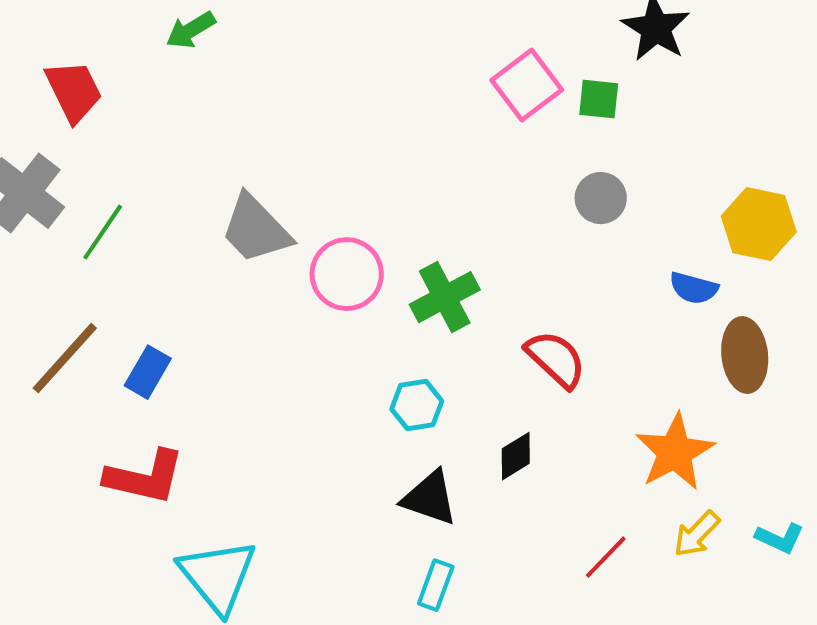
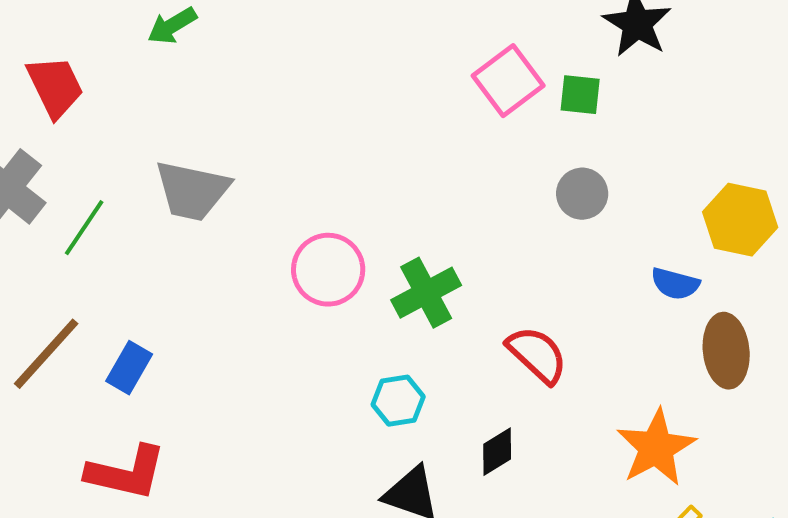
gray trapezoid: (256, 229) -> (192, 191), moved, turned -34

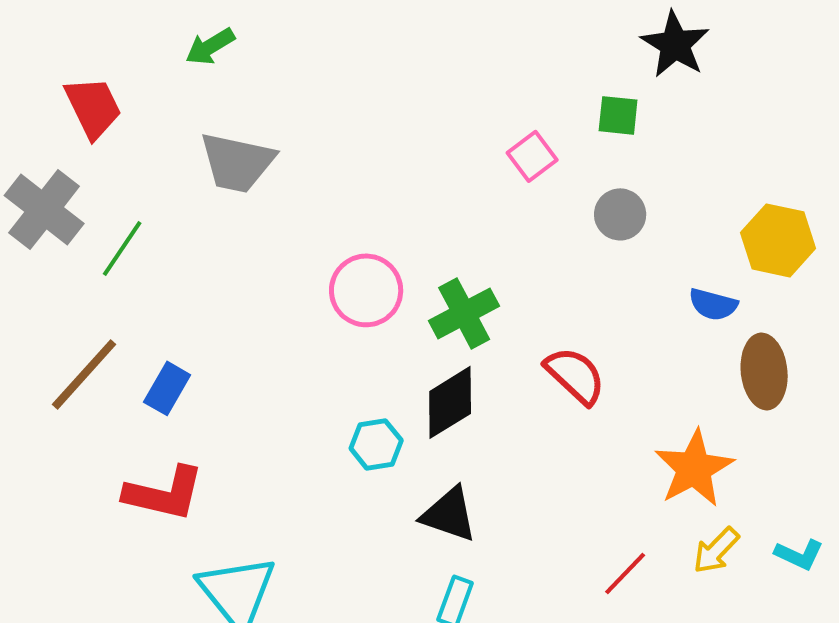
pink square: (508, 81) -> (532, 156), moved, size x0.7
gray trapezoid: (192, 191) -> (237, 162), moved
cyan hexagon: (398, 401) -> (376, 444), moved
black diamond: (497, 452) -> (450, 402), moved, size x1.5

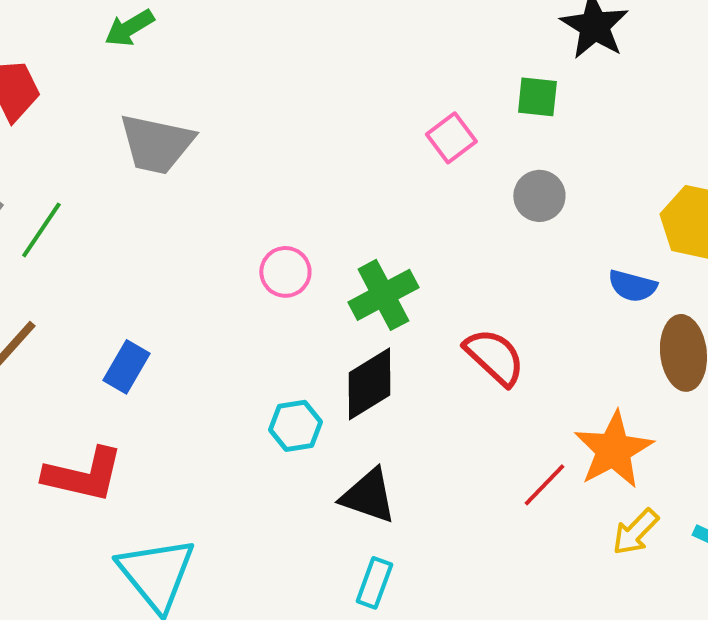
pink circle: (366, 290) -> (285, 272), size x0.7
blue rectangle: (167, 388) -> (126, 367), moved
red line: (625, 573) -> (544, 485), moved

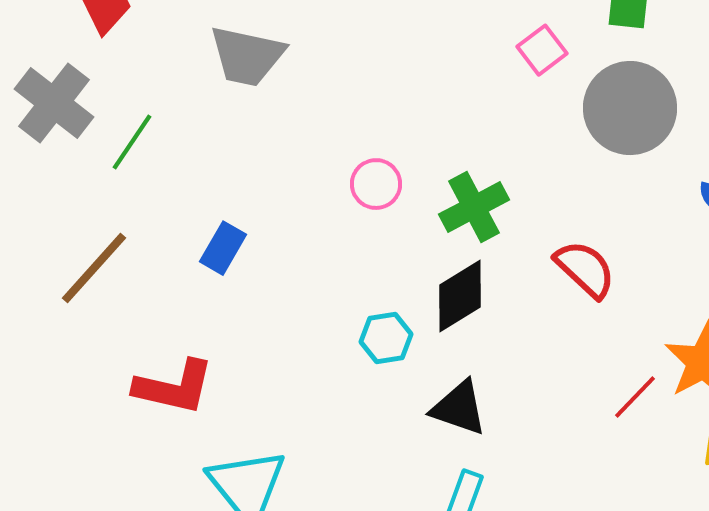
gray circle: (539, 196) -> (630, 108), size x1.8
blue rectangle: (126, 367) -> (223, 248), moved

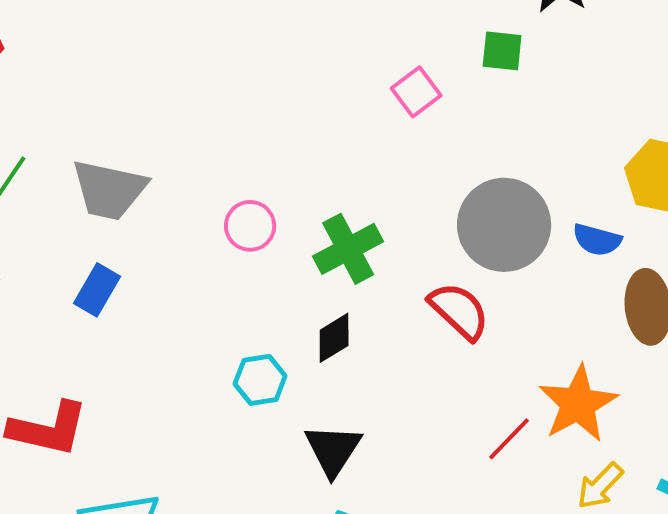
gray trapezoid: (247, 56) -> (109, 190), moved
gray circle: (630, 108) -> (504, 225), moved
black diamond: (460, 296) -> (334, 338), size x0.7
black triangle: (459, 408) -> (333, 450), turned 44

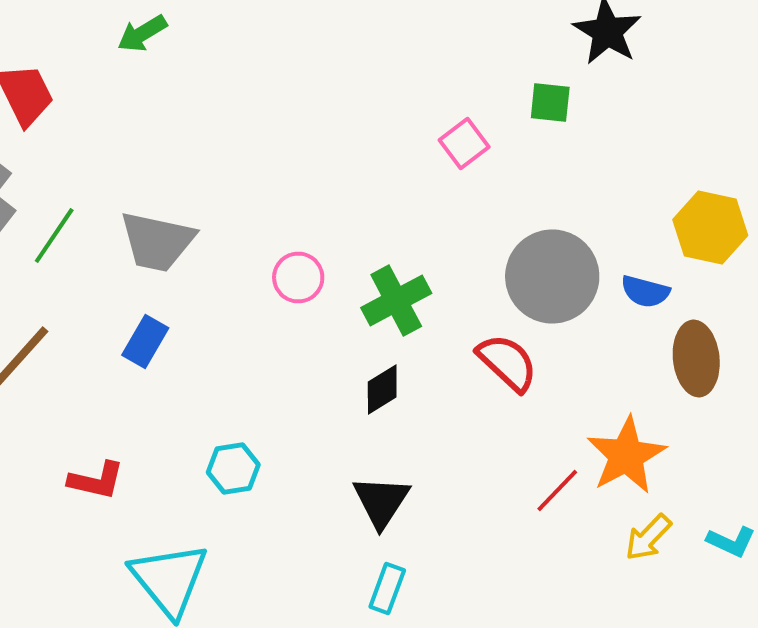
cyan hexagon: (260, 380) -> (233, 468), moved
red L-shape: (48, 429) -> (96, 480), size x0.7

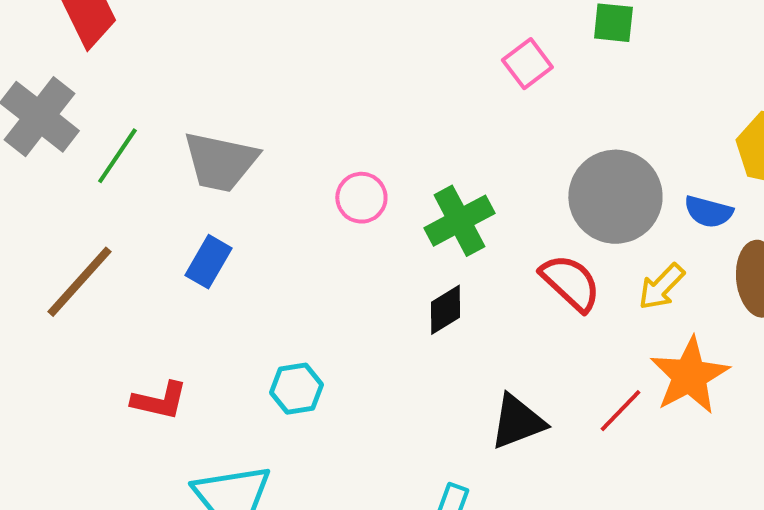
black triangle: (381, 502) -> (517, 422), moved, turned 36
yellow arrow: (648, 538) -> (661, 287), moved

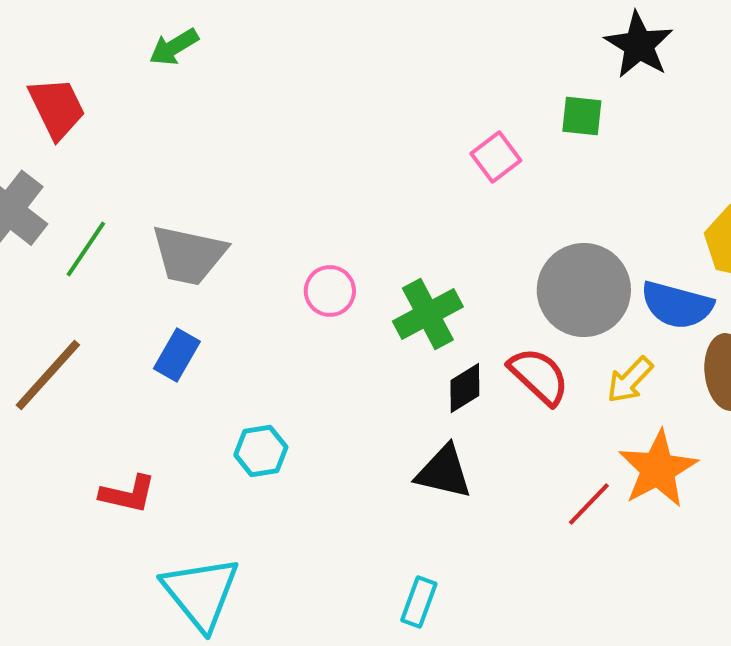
blue semicircle: (708, 212) -> (677, 305), size x1.5
black diamond: (445, 310) -> (465, 388), moved
cyan hexagon: (296, 389) -> (261, 451), moved
black triangle: (517, 422) -> (444, 472), moved, turned 34

